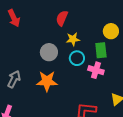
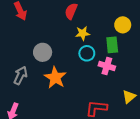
gray circle: (49, 52) -> (43, 52), moved
orange star: (47, 81) -> (55, 78), turned 30

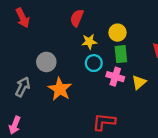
yellow circle: (123, 25) -> (118, 33), moved
yellow triangle: (129, 97) -> (139, 82), moved

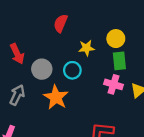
red arrow: (23, 18) -> (17, 54), moved
red semicircle: (77, 18) -> (61, 23), moved
cyan circle: (94, 63) -> (72, 70), moved

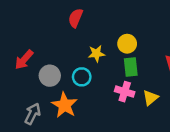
red semicircle: (61, 23) -> (76, 18), moved
red arrow: (17, 54) -> (24, 60), turned 66
gray arrow: (17, 95) -> (33, 114), moved

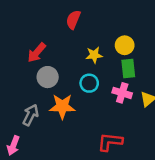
red arrow: (24, 60) -> (37, 53), moved
cyan circle: (82, 77) -> (89, 83), moved
orange star: (64, 105) -> (62, 106), turned -30

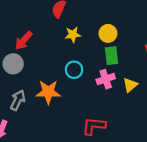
yellow star: (94, 55) -> (73, 35), moved
gray circle: (48, 77) -> (13, 64), moved
pink cross: (122, 93) -> (106, 79), turned -36

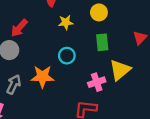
yellow circle: (108, 33) -> (99, 12), moved
pink cross: (106, 79) -> (97, 82), moved
yellow triangle: (130, 85) -> (120, 70), size x1.5

